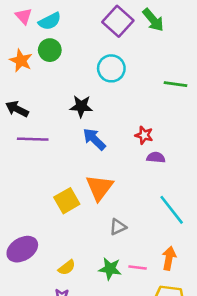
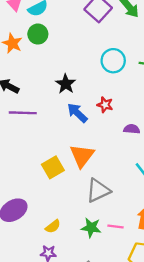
cyan circle: (111, 68) -> (113, 61), moved
black star: (81, 106) -> (66, 84), turned 30
red star: (144, 135) -> (105, 105), moved
gray triangle: (118, 227) -> (98, 191), size x1.6

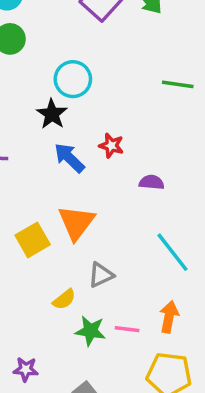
cyan circle: (113, 61) -> (73, 79), moved
gray triangle: (98, 191) -> (101, 275), size x0.7
yellow semicircle: (53, 226) -> (64, 299), moved

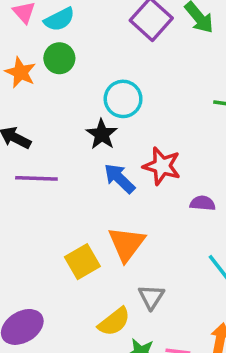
red star: (111, 146) -> (162, 166), size x1.5
gray triangle: (101, 275) -> (151, 297), turned -32
yellow semicircle: (64, 299) -> (114, 322), size x1.4

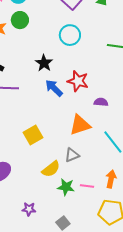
cyan circle: (123, 99) -> (70, 35), moved
orange triangle: (127, 244) -> (80, 125), moved, turned 35
gray triangle: (151, 297) -> (72, 155), turned 35

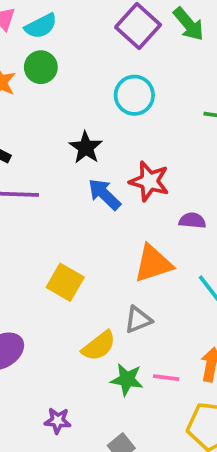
yellow square: (33, 135) -> (65, 282), turned -30

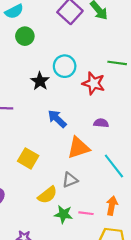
green circle: (41, 67) -> (25, 36), moved
cyan circle: (134, 95) -> (65, 66), moved
red star: (149, 181) -> (94, 83), moved
blue arrow: (104, 194) -> (57, 119), moved

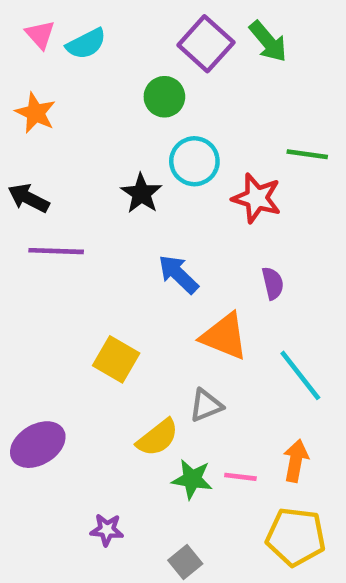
green circle: (25, 36) -> (164, 97), moved
purple semicircle: (101, 123) -> (273, 283), turned 72
orange triangle: (79, 148) -> (224, 336), turned 40

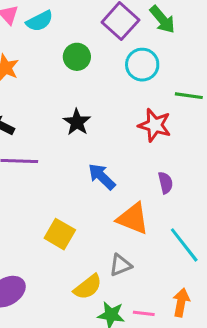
green circle: (164, 97) -> (77, 57), moved
cyan circle: (194, 161) -> (142, 65), moved

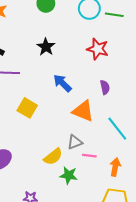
green line: (189, 96) -> (114, 15), moved
yellow square: (60, 234) -> (27, 108), moved
pink line: (144, 313) -> (89, 156), moved

